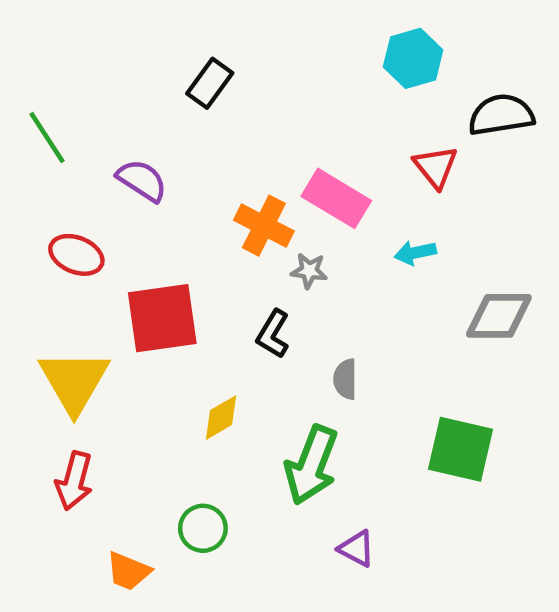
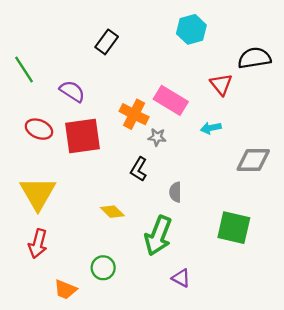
cyan hexagon: (413, 58) -> (191, 29), moved
red square: (162, 318) -> (83, 136), moved
yellow diamond: (221, 418) -> (112, 212), turned 75

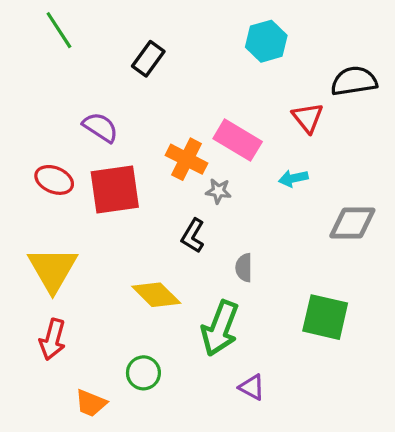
green line: (24, 69) -> (59, 30), moved
yellow diamond: (112, 212) -> (156, 295), size x1.4

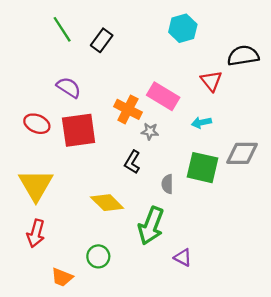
green line: (59, 30) -> (62, 29), moved
green square: (325, 317) -> (203, 168), moved
purple triangle: (252, 387) -> (183, 258), moved

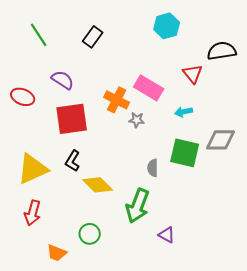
green line: (62, 29) -> (39, 35), moved
red ellipse: (37, 124) -> (23, 97), moved
black L-shape: (132, 162) -> (73, 161), moved
yellow triangle: (36, 185) -> (33, 169), turned 36

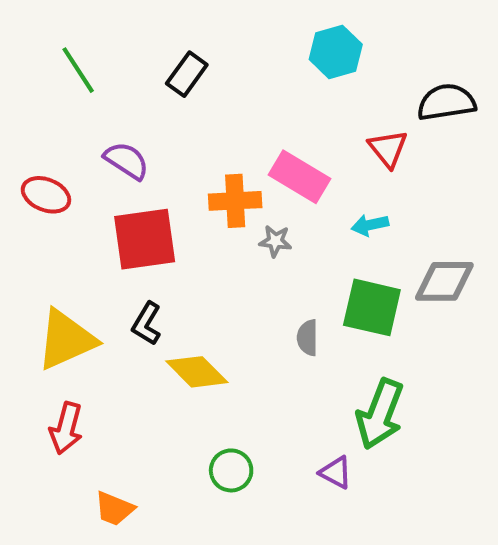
orange cross: (117, 100) -> (235, 201), turned -30
green arrow: (138, 206) -> (380, 414), moved
green circle: (90, 234) -> (231, 470), moved

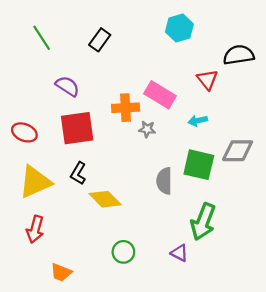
red ellipse: (46, 195) -> (24, 132), moved
gray semicircle: (308, 338) -> (164, 181), size x1.4

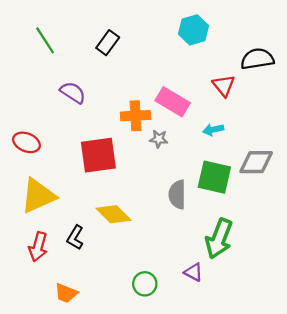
red square: (77, 128) -> (98, 155), moved
black L-shape: (78, 173) -> (75, 237), moved
green circle: (123, 252) -> (145, 284), moved

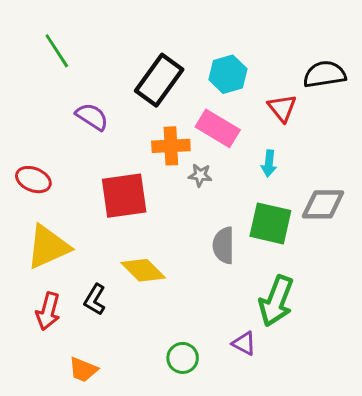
cyan hexagon: (193, 30) -> (228, 74), moved
black rectangle: (108, 43) -> (159, 80), moved, size x1.6
cyan arrow: (213, 130) -> (269, 163), turned -72

